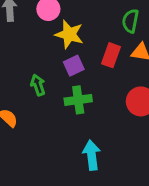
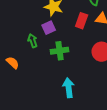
purple square: (74, 66) -> (49, 28), moved

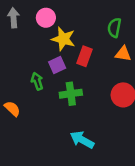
red rectangle: (82, 21) -> (85, 56), moved
cyan arrow: (69, 88) -> (82, 140), turned -54

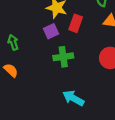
green arrow: (37, 81) -> (13, 42), moved

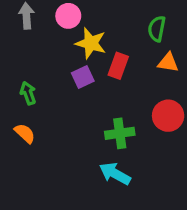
green cross: (63, 57) -> (120, 133), moved

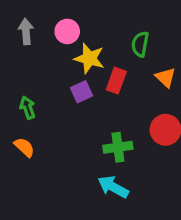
green semicircle: (157, 29) -> (140, 44), moved
orange triangle: (168, 63) -> (166, 77), turned 35

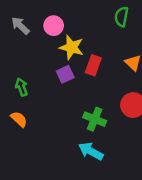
gray arrow: (26, 31) -> (20, 26), turned -42
green semicircle: (140, 44) -> (122, 17), moved
green cross: (118, 147) -> (95, 119), turned 30

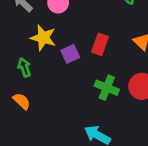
yellow star: (72, 47) -> (43, 38), moved
green cross: (95, 119) -> (107, 88), moved

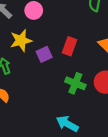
yellow star: (43, 38) -> (21, 40), turned -30

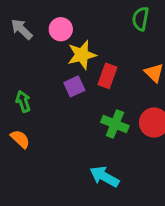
yellow star: (21, 40) -> (82, 55), moved

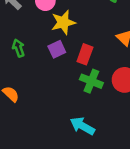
red rectangle: (107, 76) -> (85, 54), moved
green arrow: (23, 101) -> (19, 48), moved

